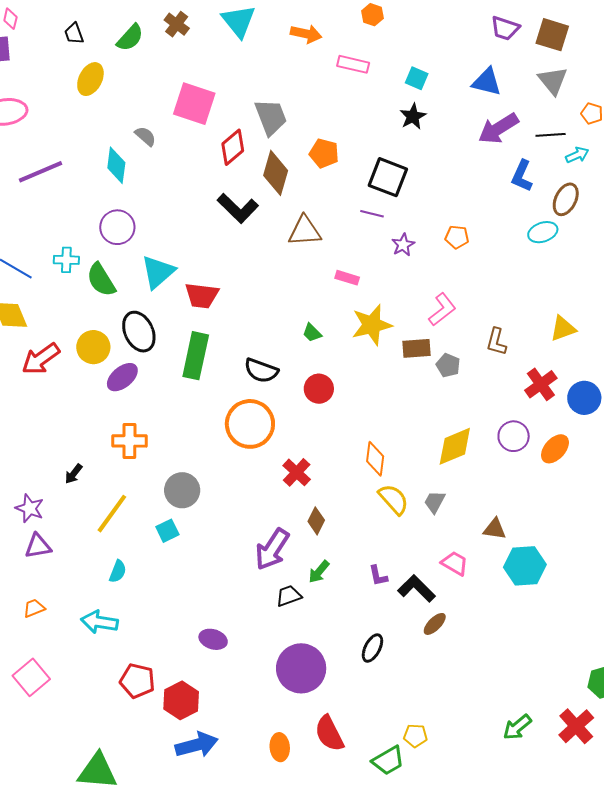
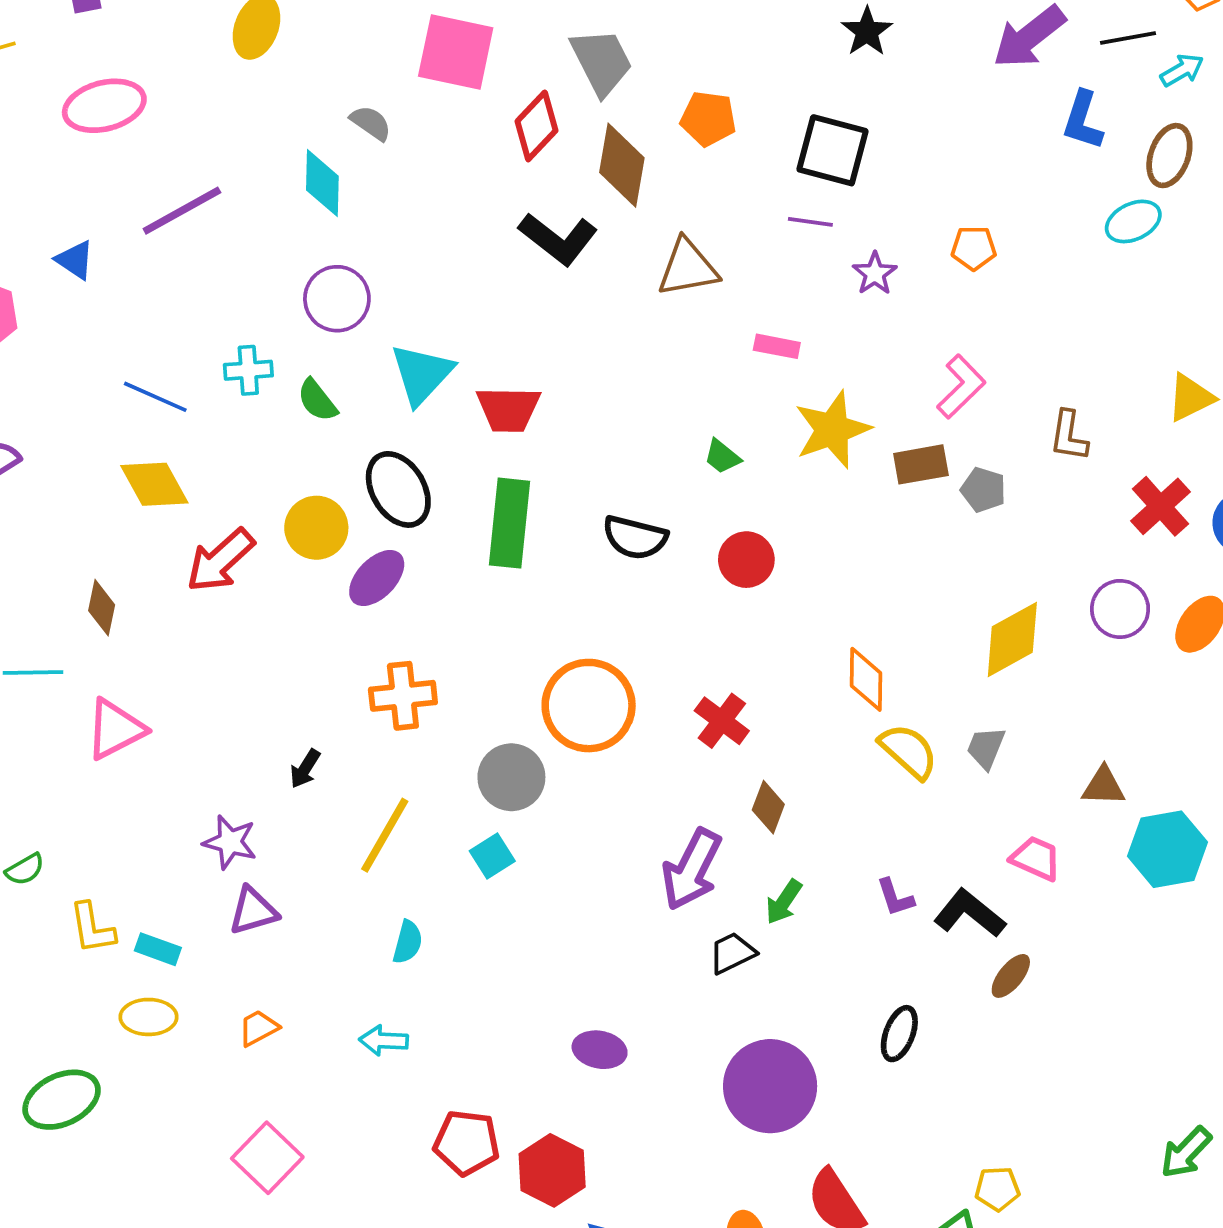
green semicircle: (101, 280) -> (317, 400), size x0.7
orange circle: (250, 424) -> (589, 706), moved
cyan arrow: (99, 622) -> (384, 1041), size x0.7

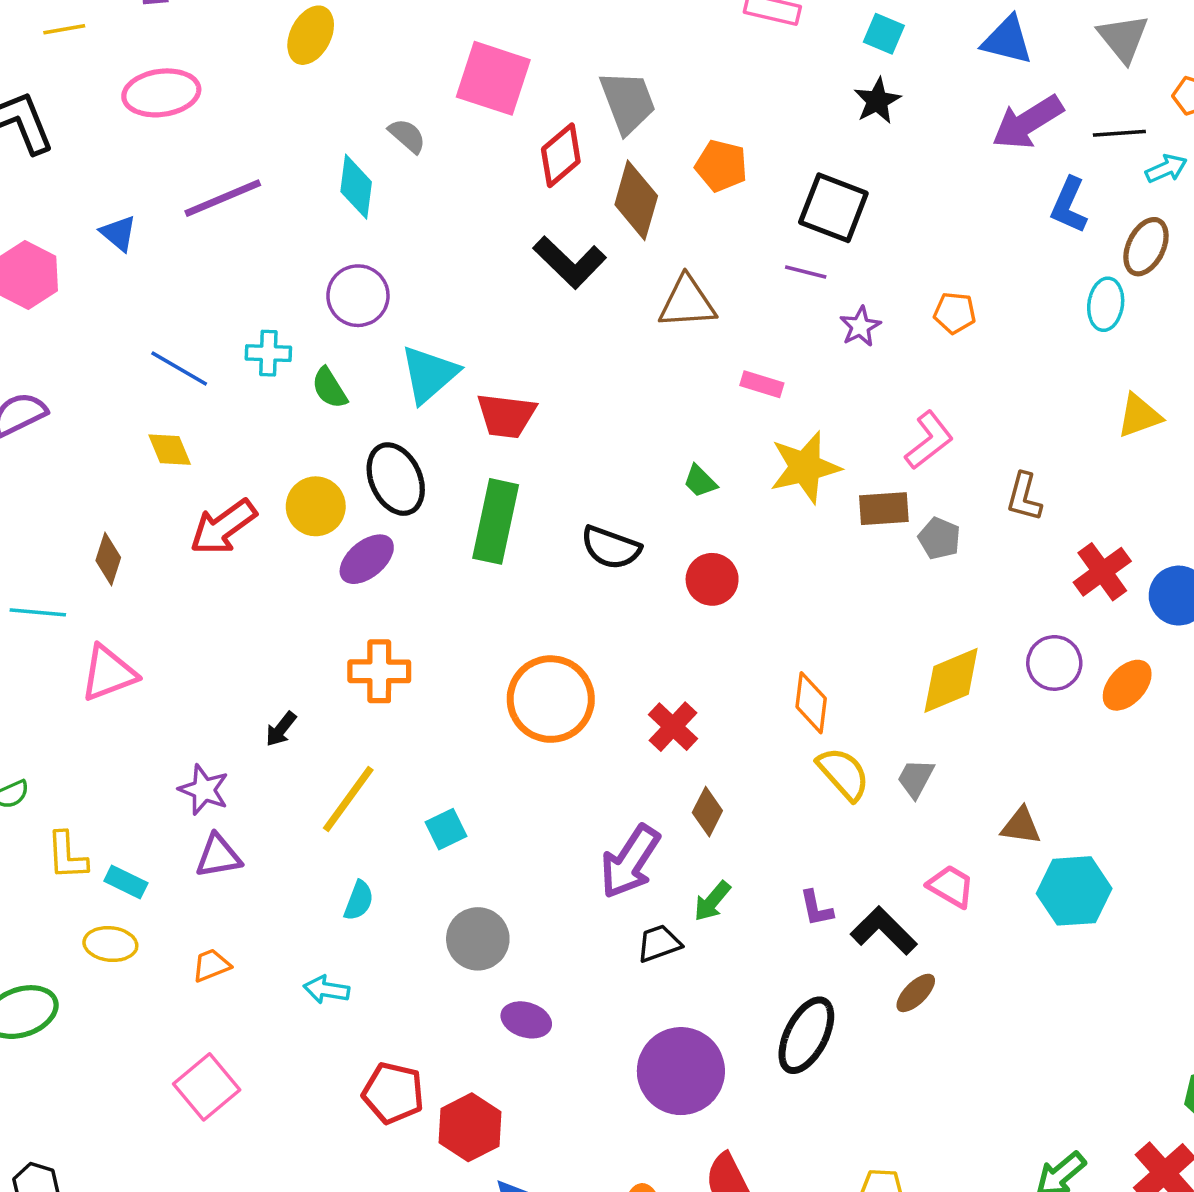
cyan ellipse: (1133, 221) -> (1106, 304), turned -63
yellow triangle: (1191, 398) -> (1139, 416), moved
yellow diamond: (154, 484) -> (170, 450), size x0.7
gray circle: (511, 777) -> (478, 939), moved
black ellipse: (899, 1034) -> (806, 1035), size x1.5

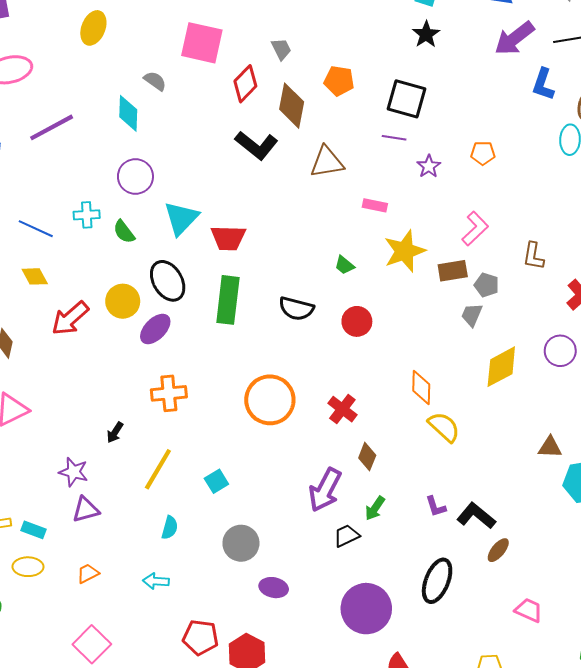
gray trapezoid: (628, 102) -> (281, 49), size x0.6
gray trapezoid: (916, 778) -> (472, 315), moved
pink trapezoid: (951, 886) -> (529, 610), moved

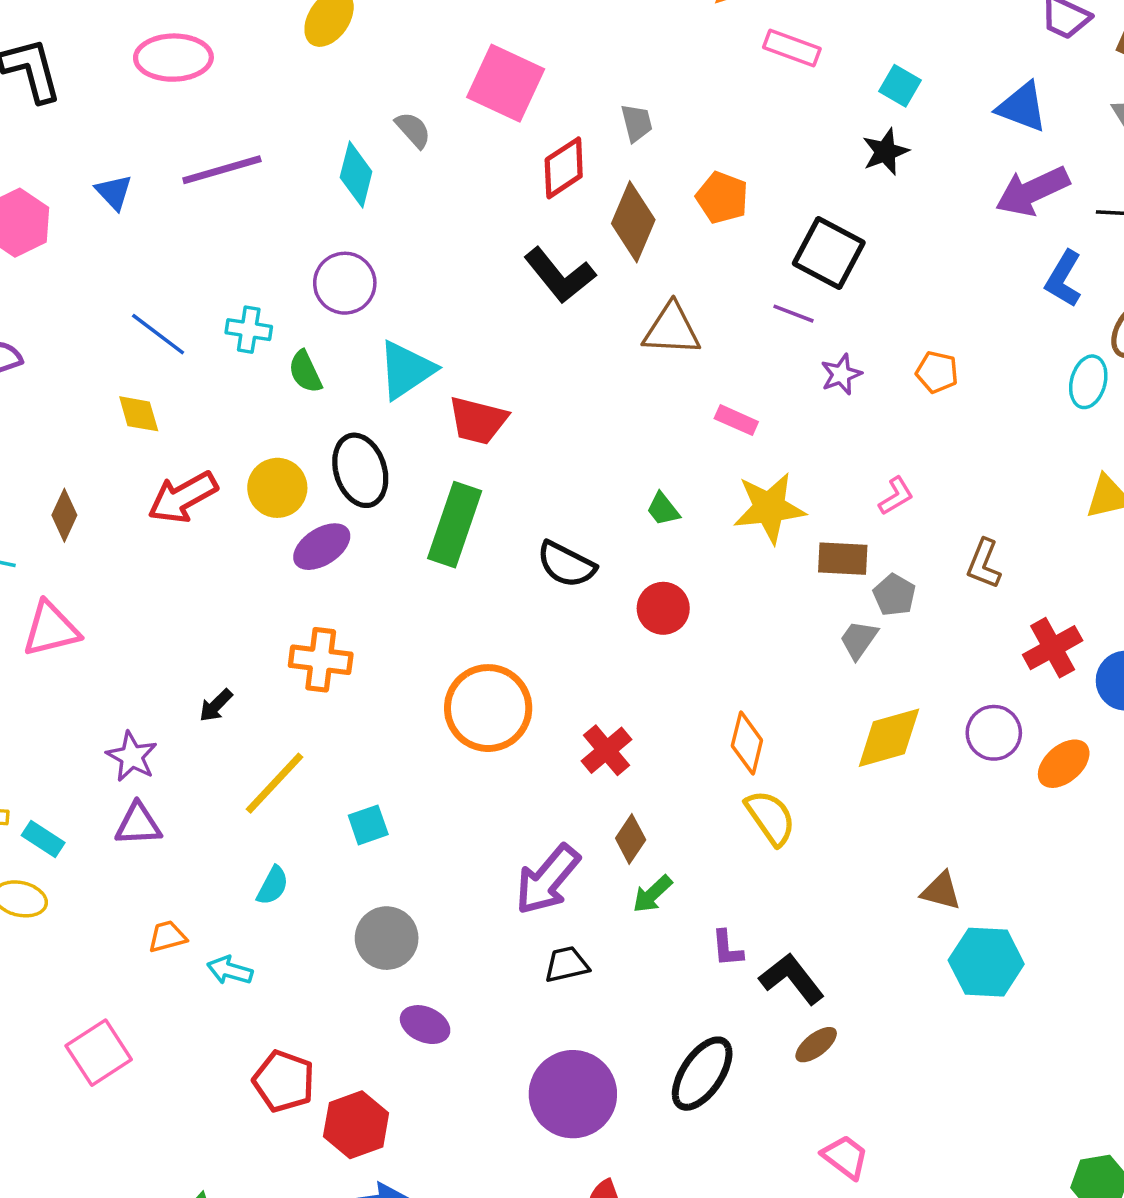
pink L-shape: (475, 229) -> (896, 496), size x0.7
green arrow: (375, 508) -> (652, 894), moved
orange trapezoid: (88, 573) -> (167, 937), moved

